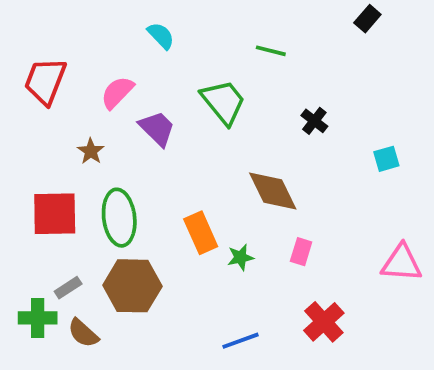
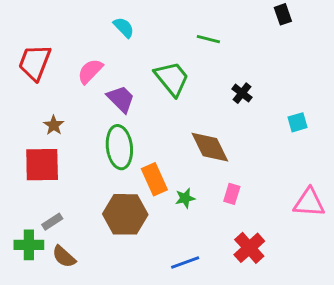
black rectangle: (367, 19) -> (283, 14), turned -60
brown star: (91, 151) -> (54, 125), moved
green ellipse: (119, 218) -> (119, 147), moved
brown hexagon: (132, 286) -> (125, 214), moved

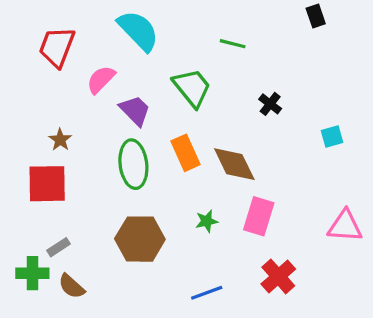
cyan semicircle: (124, 27) -> (138, 31), size x1.8
red trapezoid: (35, 62) -> (57, 47), moved
orange rectangle: (154, 179) -> (185, 153), moved
pink rectangle: (232, 194) -> (259, 216), size x1.6

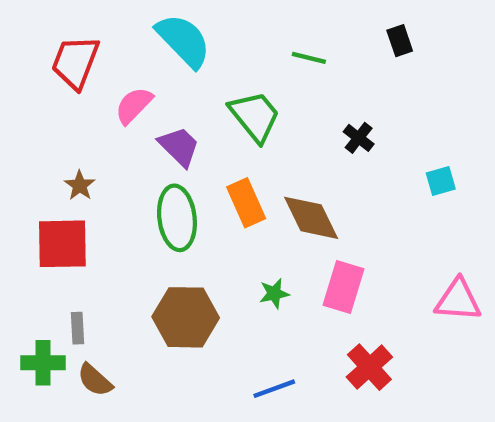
black rectangle: (316, 16) -> (400, 41), moved
gray rectangle: (59, 247) -> (78, 328), turned -60

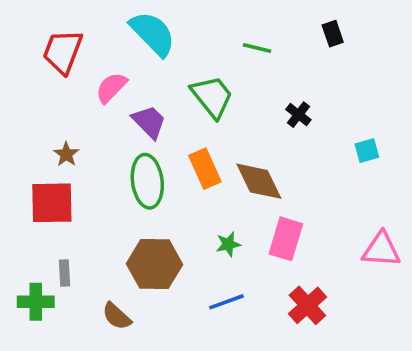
brown semicircle: (95, 380) -> (117, 316), moved
blue line: (274, 389) -> (226, 302), moved

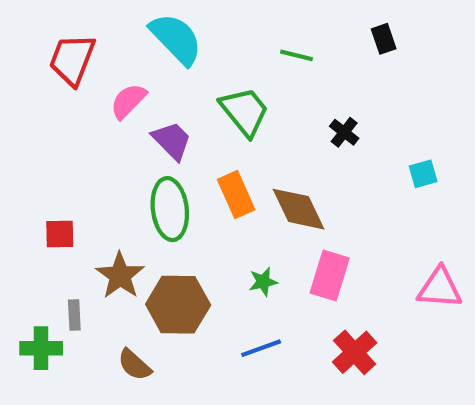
brown star: (66, 154) -> (120, 276), moved, size x1.6
red square: (52, 203) -> (60, 234), size x0.6

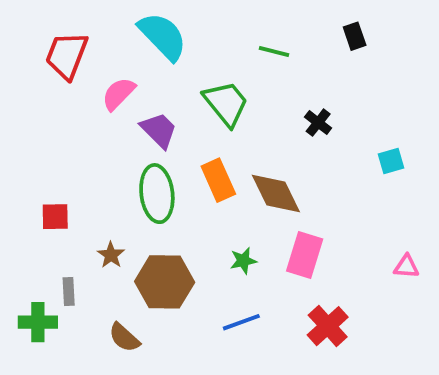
brown star: (120, 276) -> (111, 255), size x0.6
pink triangle: (440, 288) -> (406, 267), size x0.6

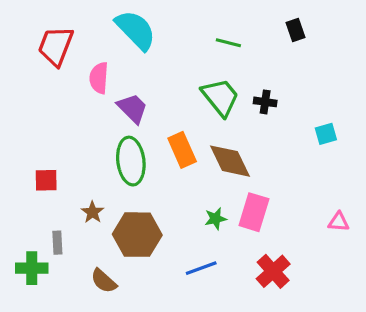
pink semicircle: (119, 94) -> (99, 78), turned -40
green trapezoid: (226, 103) -> (220, 97), moved
black cross: (318, 123) -> (265, 102), turned -30
green star: (243, 261) -> (216, 219), moved

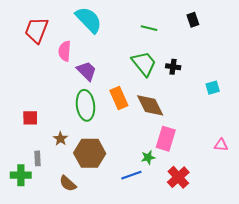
green star: (216, 219) -> (148, 157), moved

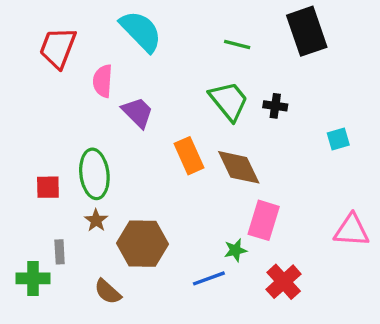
black rectangle: (193, 20) -> (307, 31), size x2.0
green ellipse: (85, 105) -> (94, 174), moved
pink triangle: (221, 145) -> (352, 230), size x1.6

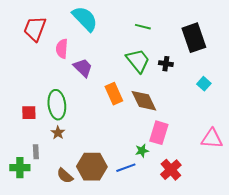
black rectangle: (307, 31) -> (194, 38), moved
cyan square: (338, 139) -> (204, 84), turned -32
brown hexagon: (143, 244) -> (92, 167), moved

